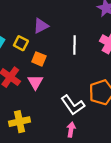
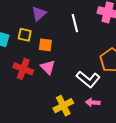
yellow cross: (20, 122) -> (63, 106), moved
pink arrow: (71, 130) -> (93, 102), turned -80

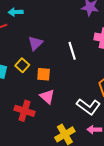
yellow square: (25, 35) -> (22, 65), turned 32
red cross: (23, 69) -> (24, 111), moved

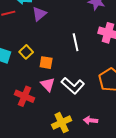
purple triangle: (35, 43) -> (39, 14), moved
white L-shape: (88, 107) -> (73, 86), moved

